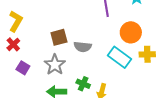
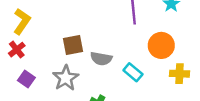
cyan rectangle: (119, 57) -> (133, 72), moved, size x0.7

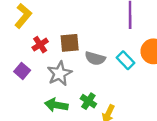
red cross: (17, 50) -> (40, 45), moved
cyan rectangle: (133, 72) -> (125, 60), moved

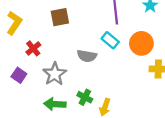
brown square: (70, 43) -> (60, 17), moved
cyan rectangle: (125, 60) -> (110, 40), moved

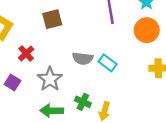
cyan rectangle: (110, 40) -> (108, 63), moved
orange circle: (141, 43) -> (147, 30), moved

